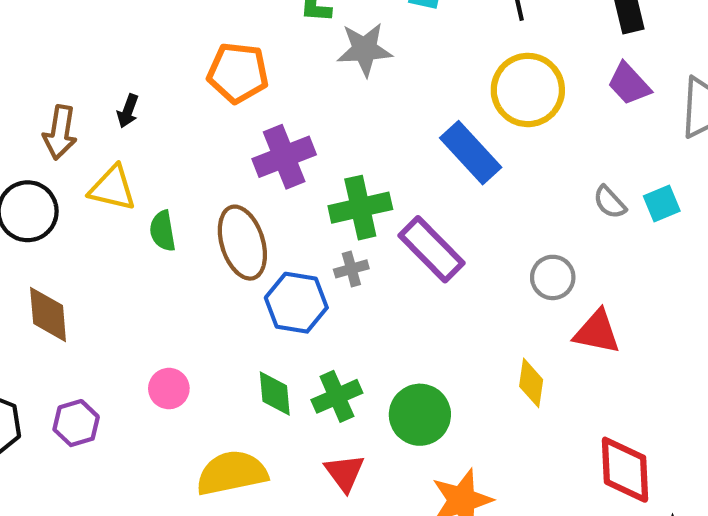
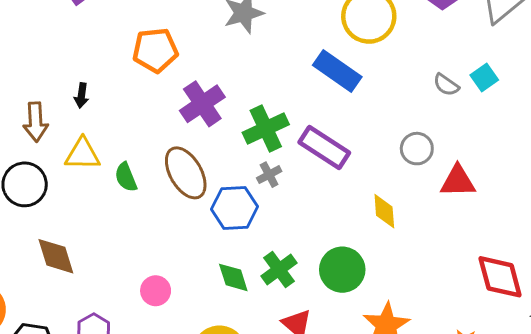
yellow diamond: (531, 383) -> (384, 211), moved

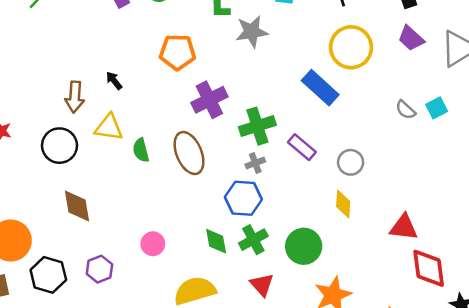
black arrow: (81, 96) -> (114, 81), turned 126
purple rectangle: (324, 148) -> (302, 147), size x0.7
gray circle: (417, 149) -> (351, 162), moved
red triangle: (458, 181) -> (404, 227), moved
blue hexagon: (234, 208) -> (243, 198), moved

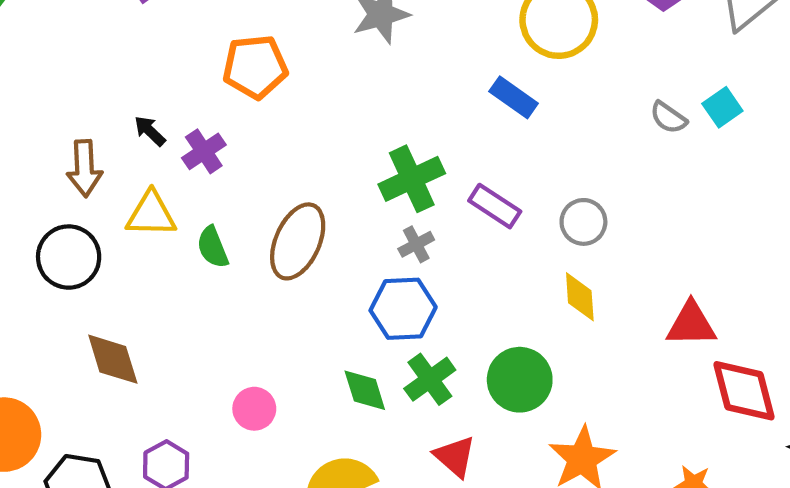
blue rectangle: (320, 88) -> (514, 97), size x0.7
purple cross: (209, 100) -> (204, 151), moved, size x0.7
brown ellipse: (189, 153) -> (298, 241), turned 54

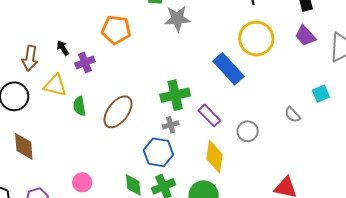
blue rectangle: (514, 97) -> (229, 69), size x1.5
gray semicircle: (668, 118) -> (292, 115), moved
yellow diamond: (580, 297) -> (214, 157), moved, size x1.4

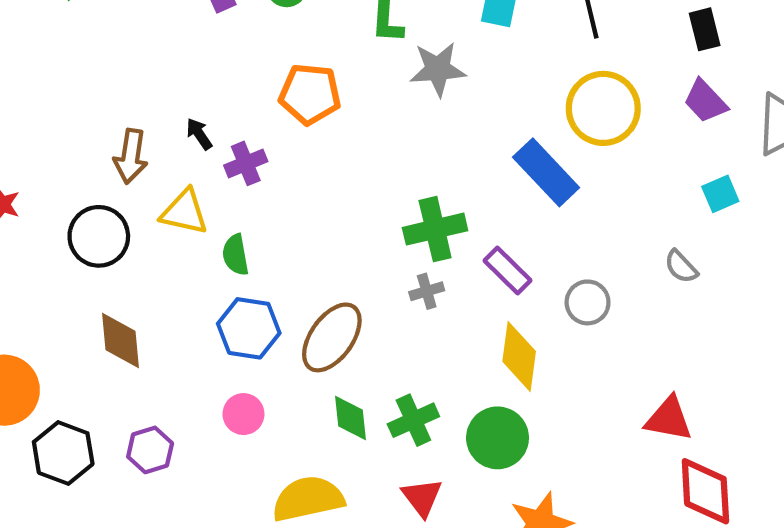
cyan square: (321, 94) -> (720, 194), moved
brown ellipse: (118, 112) -> (332, 337), moved
blue hexagon: (158, 152) -> (249, 328), moved

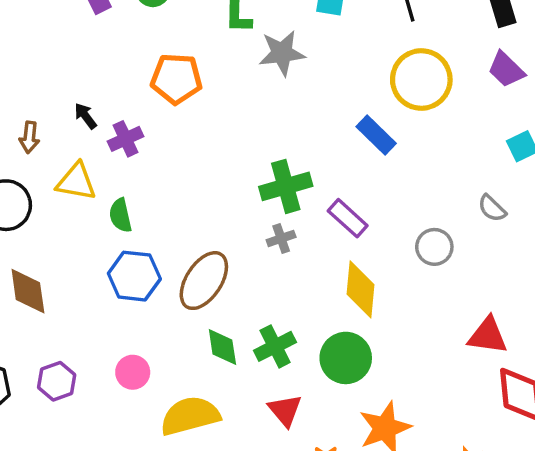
brown arrow: (131, 156) -> (29, 137), size x0.7
blue rectangle: (546, 172) -> (376, 135), size x0.7
gray circle: (588, 302) -> (434, 247), moved
pink circle: (243, 414) -> (133, 372), moved

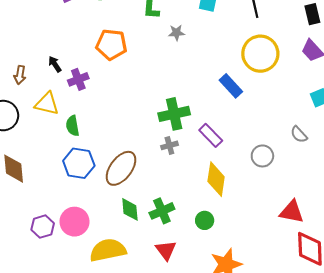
gray star: (282, 53) -> (176, 33), size x0.6
green circle: (346, 358) -> (205, 220), size x0.6
pink circle: (133, 372) -> (74, 222), size x1.4
purple hexagon: (57, 381) -> (43, 227), moved

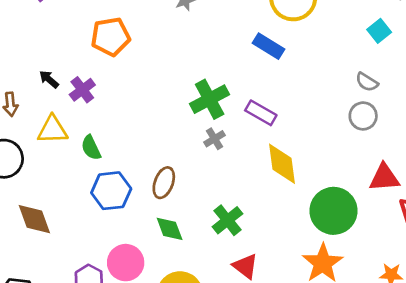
gray circle: (262, 156) -> (363, 116), moved
brown ellipse: (121, 168) -> (164, 183), size x0.7
green diamond: (130, 209) -> (170, 229), moved
green circle: (205, 220) -> (334, 211), moved, size x2.0

